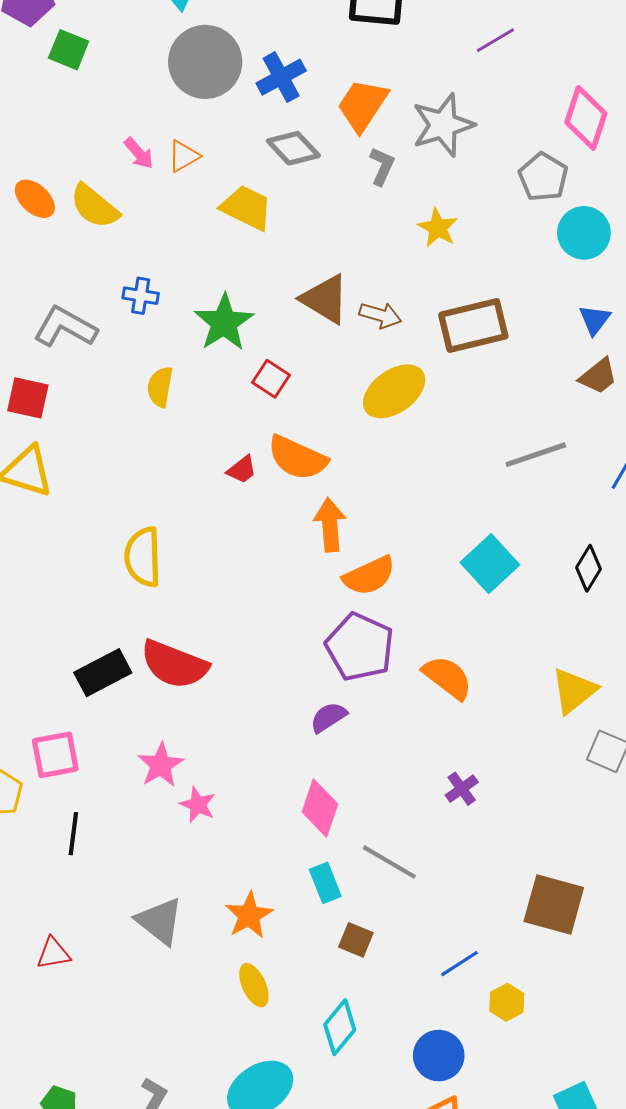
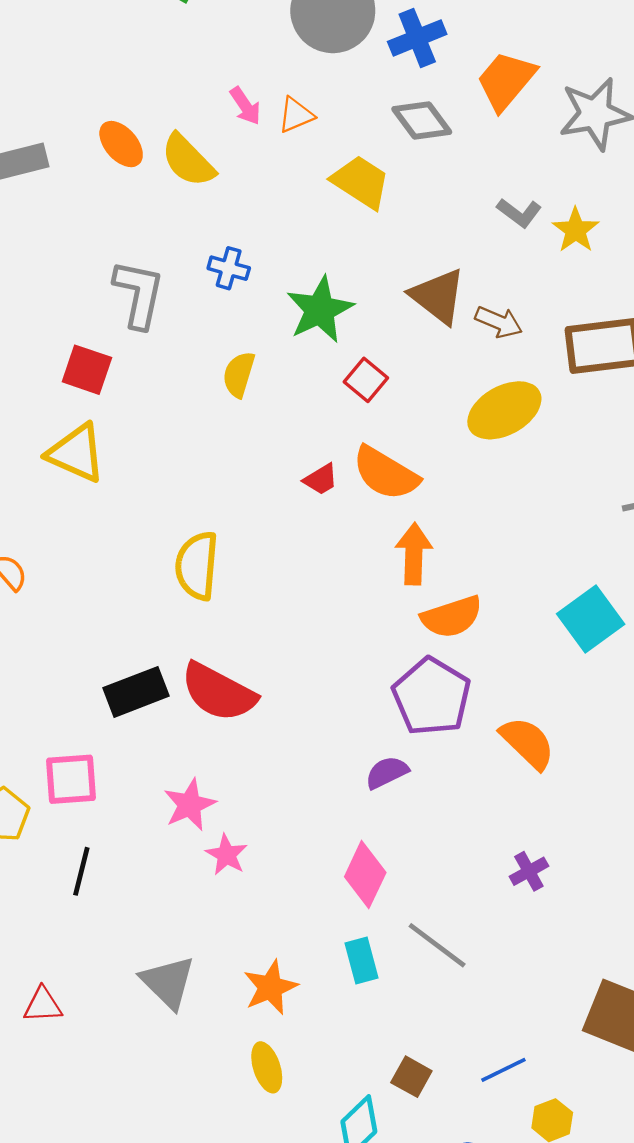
gray L-shape: (382, 166) -> (519, 213), moved, turned 96
gray L-shape: (65, 327) -> (139, 294), turned 66
brown square: (356, 940) -> (411, 1077), moved

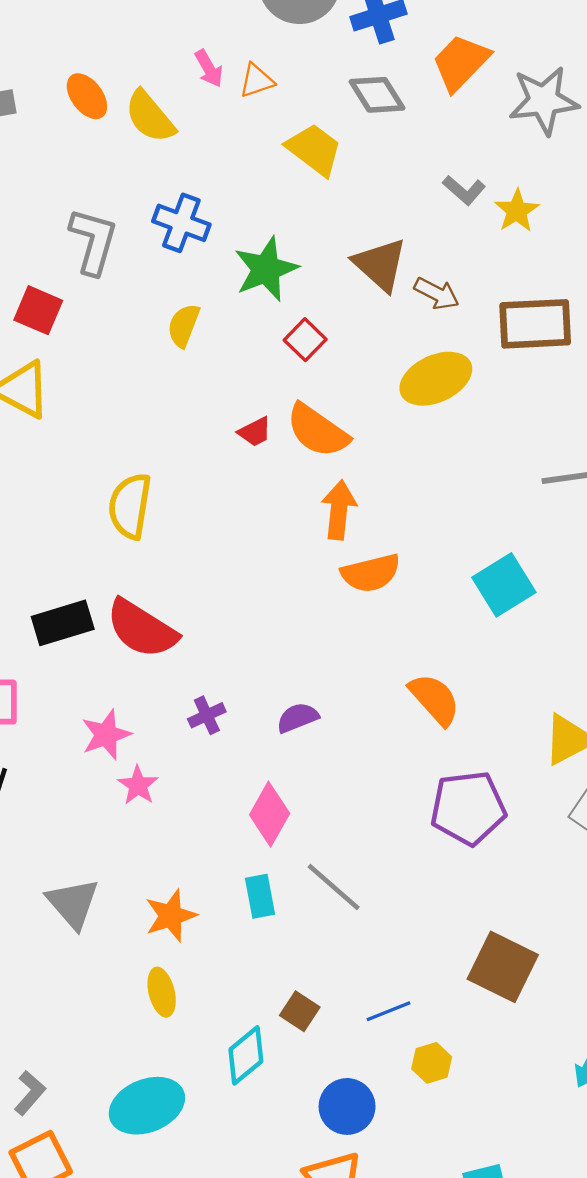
blue cross: (229, 268) -> (181, 223), size x1.4
purple pentagon: (432, 697) -> (468, 808), moved, turned 30
purple cross: (529, 871) -> (207, 715), moved

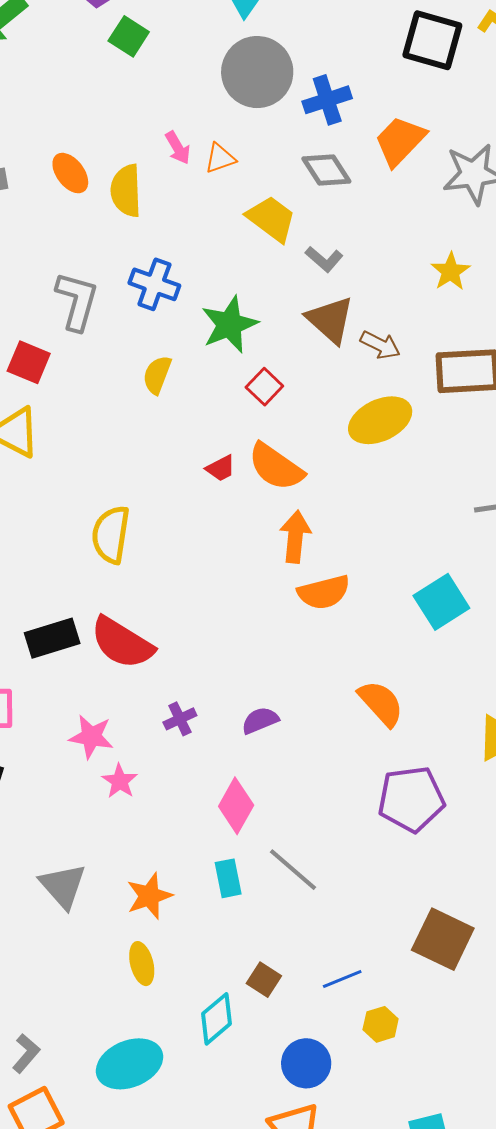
yellow semicircle: (150, 117) -> (126, 191), turned 38
gray L-shape: (464, 190) -> (324, 259), moved
pink star: (106, 735) -> (91, 737), turned 30

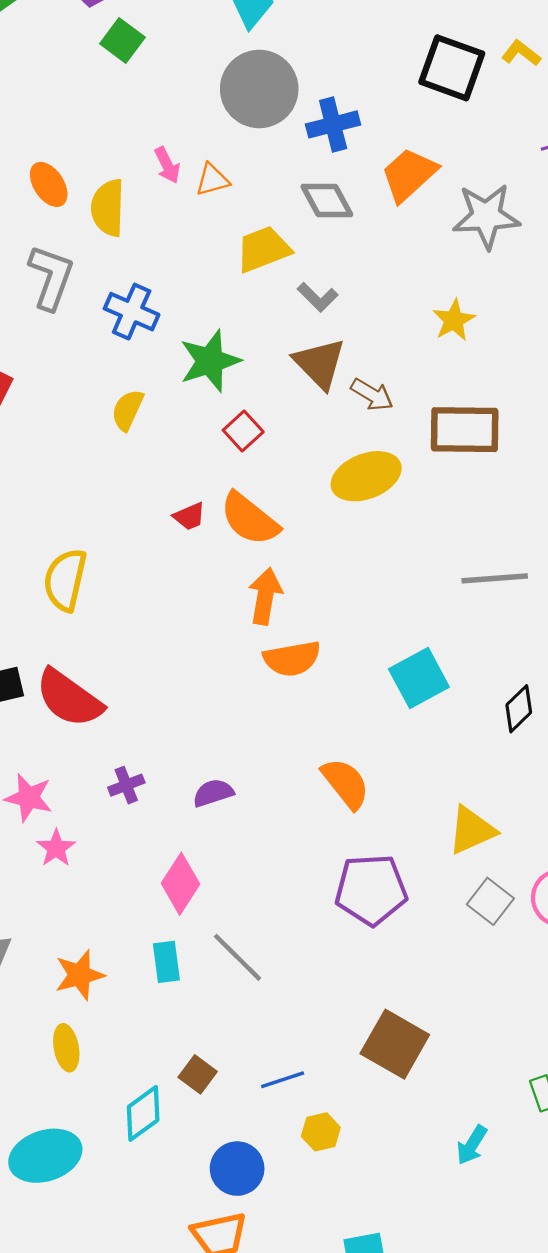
yellow trapezoid: (271, 219) -> (263, 249), turned -62
gray L-shape: (77, 301) -> (51, 277), moved

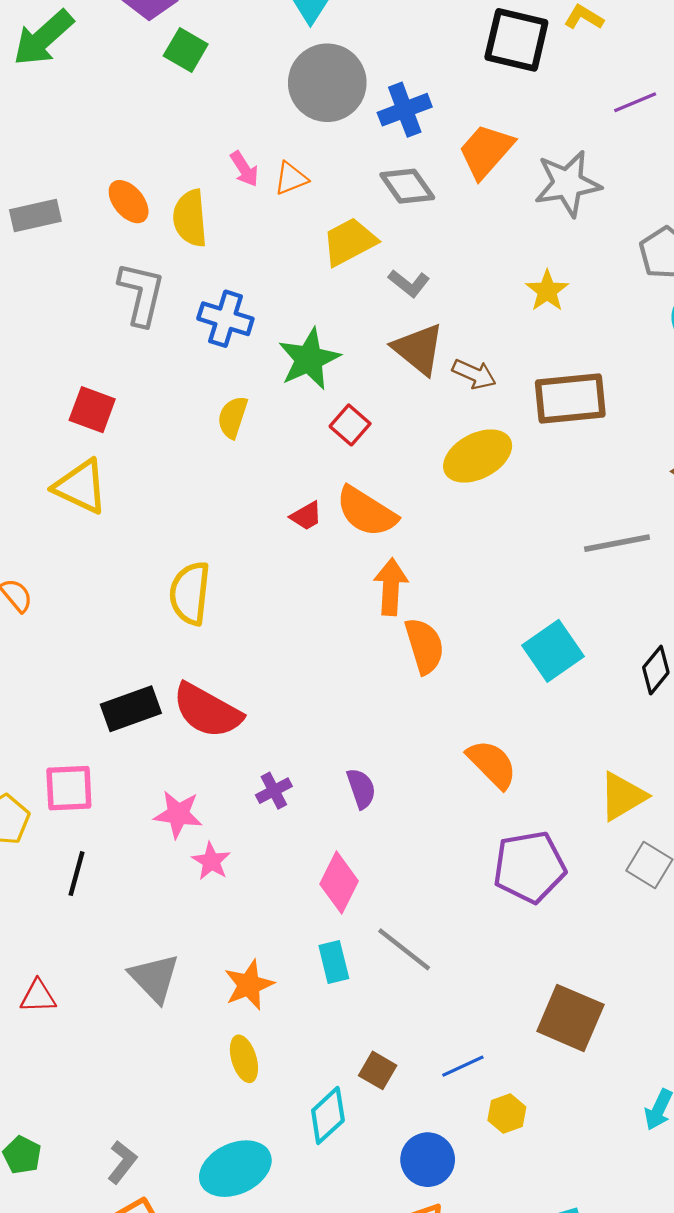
orange semicircle: (292, 659) -> (424, 646), turned -90
purple semicircle: (213, 793) -> (361, 788), turned 96

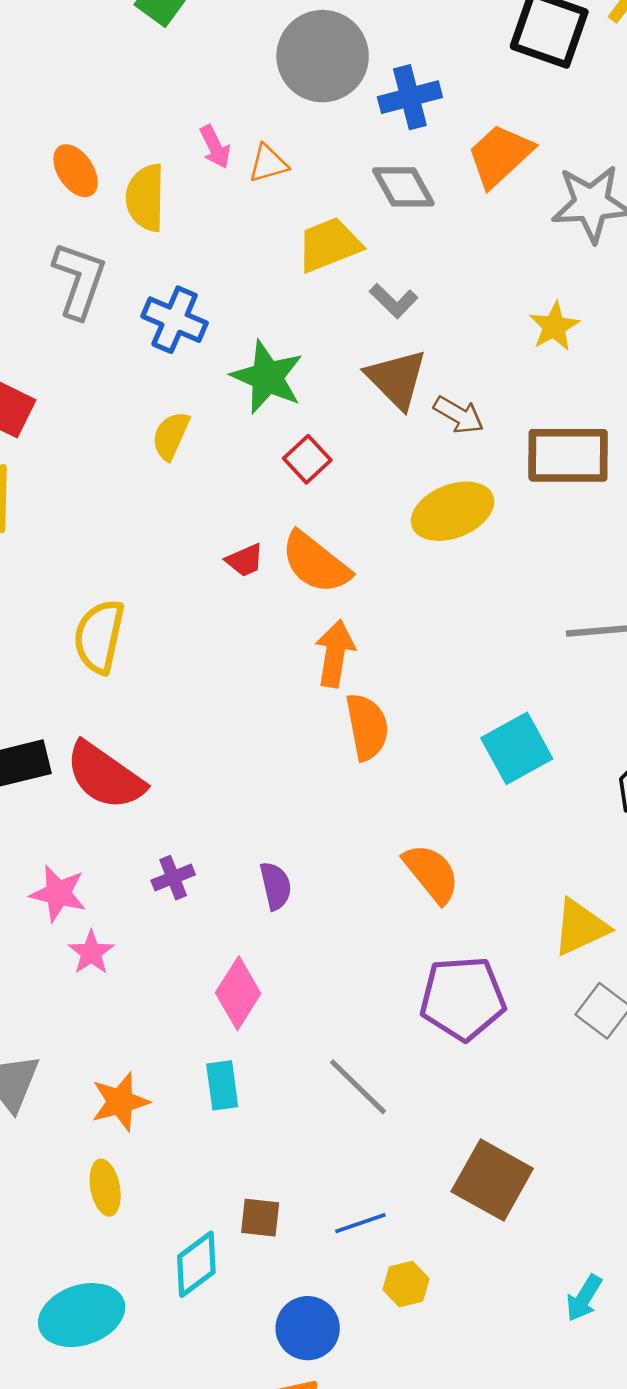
green star: (309, 359) -> (267, 377), turned -30
gray line: (404, 949) -> (358, 1087), moved
brown square: (378, 1070) -> (260, 1218), turned -30

